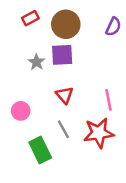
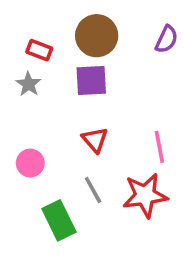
red rectangle: (30, 18) -> (39, 50), moved, turned 49
gray star: (37, 62) -> (28, 84), moved

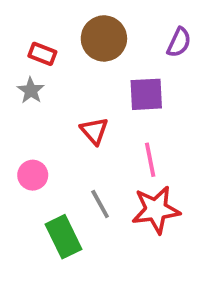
purple square: (91, 81) -> (146, 94), moved
red triangle: (95, 140) -> (94, 131), moved
pink line: (159, 147) -> (150, 160), moved

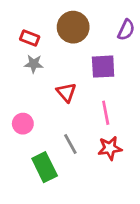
gray star: (31, 90) -> (34, 64), moved, turned -30
red star: (156, 210) -> (110, 148), size x0.7

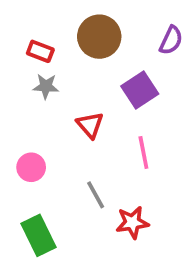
purple square: (103, 67) -> (140, 90), turned -30
red star: (110, 148) -> (132, 223), moved
green rectangle: (45, 167) -> (38, 235), moved

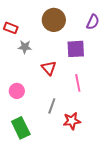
red rectangle: (40, 51) -> (11, 28), moved
purple square: (140, 90) -> (76, 49), turned 30
gray line: (96, 195) -> (52, 106), turned 49

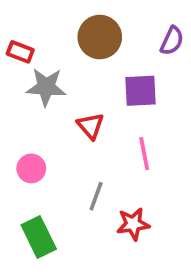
gray star: (25, 47) -> (46, 87), size x1.5

